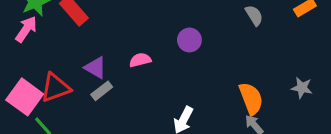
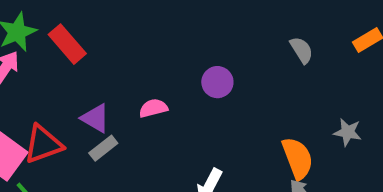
gray star: (302, 88) -> (348, 132), moved

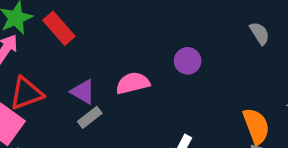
pink semicircle: (153, 108) -> (133, 83), size x1.4
red triangle: (43, 144) -> (26, 93), moved

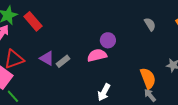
pink semicircle: (133, 83) -> (97, 55), moved
gray rectangle: (90, 117) -> (63, 61), moved

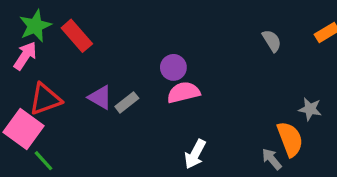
purple circle: (108, 40) -> (173, 67), moved
orange semicircle: (148, 78) -> (290, 139), moved

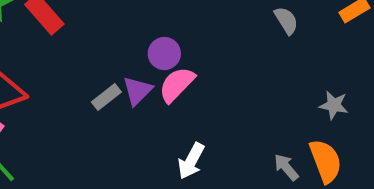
pink semicircle: (183, 92) -> (177, 85), turned -32
purple triangle: (100, 97) -> (137, 91), moved, turned 45
orange semicircle: (290, 139) -> (326, 161), moved

